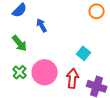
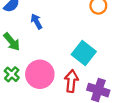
cyan square: (84, 53) -> (84, 53), size x1.5

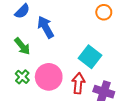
blue arrow: (36, 21) -> (46, 27), size x1.5

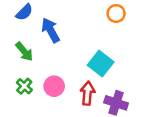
pink circle: (49, 77) -> (54, 86), size x0.7

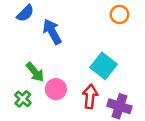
green arrow: (24, 52) -> (35, 72), moved
green cross: (24, 86) -> (23, 99), moved

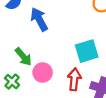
cyan square: (104, 66) -> (87, 51), turned 35

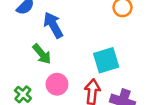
green arrow: (23, 57) -> (42, 54), moved

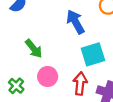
blue arrow: (53, 25) -> (76, 22), moved

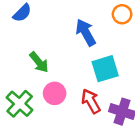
red arrow: (80, 83) -> (91, 101), turned -35
green cross: (16, 86) -> (20, 104), size x1.5

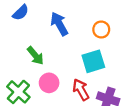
orange circle: (122, 14) -> (101, 30), moved
blue arrow: (86, 32) -> (59, 24), moved

